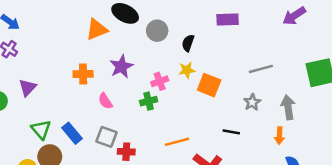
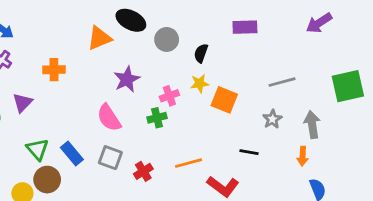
orange cross: (83, 74) -> (54, 70), moved
pink semicircle: (105, 101) -> (109, 118), size x1.5
red cross: (126, 152) -> (143, 171), moved, turned -35

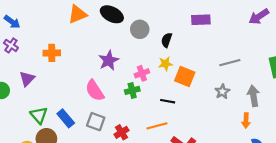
orange triangle: (99, 38) -> (78, 14), moved
black line: (249, 152) -> (168, 101), moved

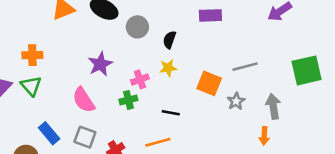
orange square: (185, 77) -> (209, 83), moved
green triangle: (39, 115) -> (31, 86), moved

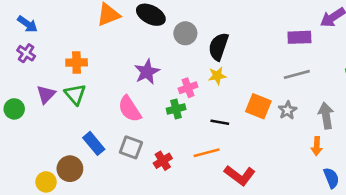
purple rectangle: (210, 15) -> (299, 37), moved
black semicircle: (169, 40) -> (219, 47), size x1.5
orange square: (209, 83) -> (258, 106), moved

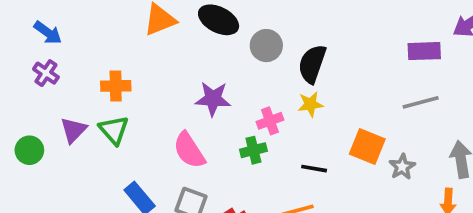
purple star: (147, 72) -> (213, 99), turned 30
gray star: (288, 110) -> (402, 167), moved

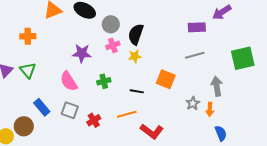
orange cross: (116, 86) -> (28, 36), moved
pink cross: (270, 121) -> (113, 45), moved
gray star: (402, 167) -> (193, 103), moved

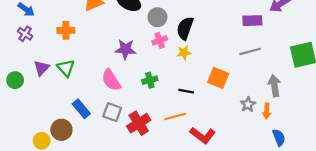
red cross: (94, 120) -> (139, 123), size x1.5

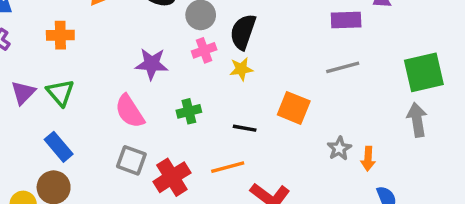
gray arrow: (274, 86) -> (417, 120), moved
blue rectangle: (81, 109) -> (59, 147), moved

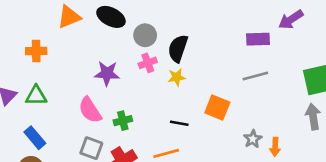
green triangle: (60, 93) -> (36, 96), turned -50
green cross: (189, 111) -> (123, 121), moved

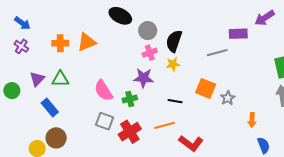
orange triangle: (69, 17) -> (87, 42), moved
purple star: (107, 73) -> (143, 78), moved
gray line: (255, 76) -> (217, 53), moved
blue rectangle: (35, 138) -> (50, 107), moved
gray star: (253, 139) -> (228, 98), moved

